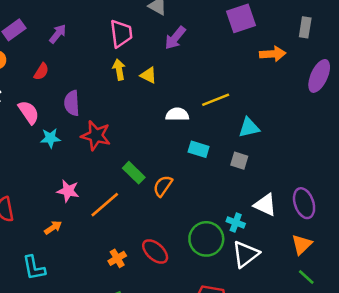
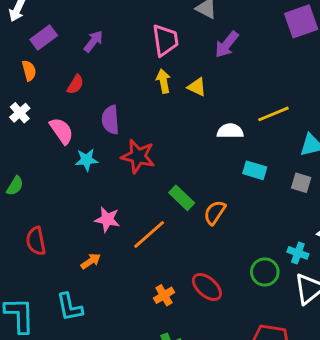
green circle: (206, 239) -> (265, 272), size x0.7

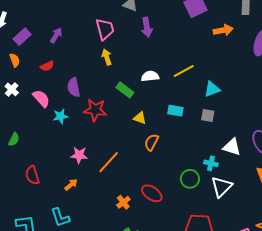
purple arrow: (227, 44) -> (147, 27), turned -42
red semicircle: (75, 84) -> (47, 66), turned 40
yellow triangle: (197, 87) -> (140, 118), moved
white semicircle: (230, 131) -> (150, 76), moved
green rectangle: (182, 198) -> (125, 90), moved

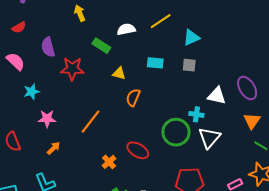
cyan star: (61, 116) -> (32, 92), moved
pink star: (79, 155) -> (47, 119), moved
green circle: (190, 179) -> (176, 132), size x1.4

